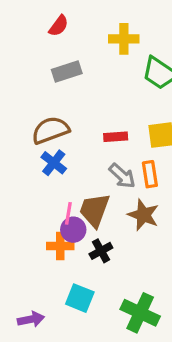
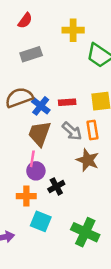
blue cross: (54, 163) -> (41, 106), moved
brown trapezoid: (94, 210) -> (40, 134), moved
orange cross: (60, 246) -> (26, 196), moved

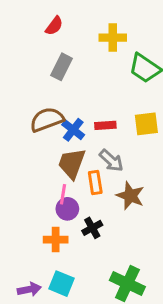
gray rectangle: (31, 54) -> (61, 67), turned -45
orange rectangle: (92, 130) -> (95, 182), moved
cyan square: (41, 221) -> (61, 284), moved

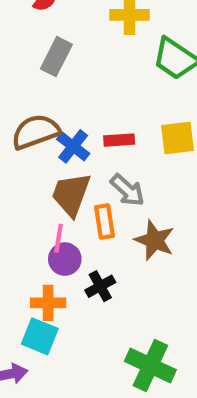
cyan square: (61, 284) -> (40, 336), moved

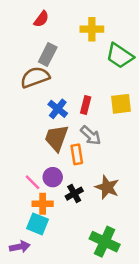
brown semicircle: (36, 132) -> (35, 77), moved
red rectangle: (119, 140) -> (86, 105), turned -72
pink line: (59, 238) -> (32, 182), moved, turned -54
brown star: (155, 240) -> (107, 187), moved

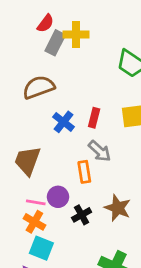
yellow cross: (92, 29) -> (76, 35), moved
gray rectangle: (48, 54) -> (55, 43), moved
brown trapezoid: (56, 138) -> (27, 161), moved
pink line: (32, 182) -> (36, 202), turned -36
orange cross: (43, 204) -> (34, 222), moved, turned 30

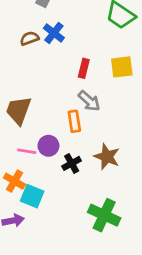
brown semicircle: (39, 87) -> (29, 38), size x0.6
blue cross: (64, 122) -> (54, 33), moved
orange cross: (34, 222) -> (14, 181), moved

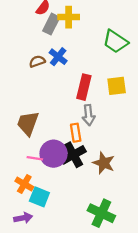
red rectangle: (84, 68) -> (84, 87), size x1.5
gray arrow: (89, 101) -> (89, 115), turned 42
purple circle: (48, 146) -> (54, 154), size x1.5
black cross: (72, 163) -> (73, 155), moved, size x1.5

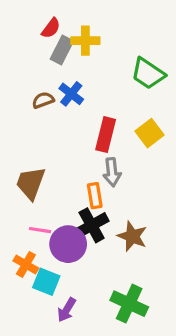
yellow square: (117, 86) -> (149, 133), turned -30
purple circle: (54, 154) -> (68, 244), moved
purple arrow: (23, 218) -> (67, 310), moved, turned 132

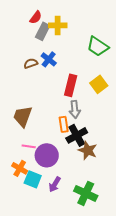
black cross: (92, 225) -> (77, 135), moved
purple arrow: (67, 310) -> (55, 184), moved

